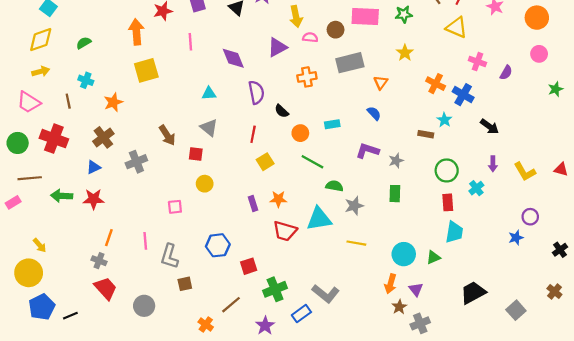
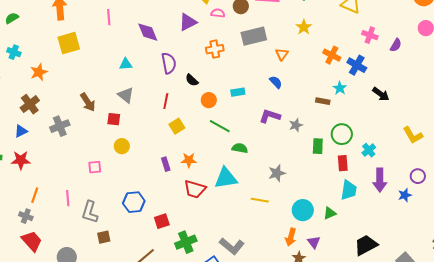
purple arrow: (493, 164) -> (380, 180), moved, size x1.6
green rectangle: (395, 194) -> (318, 146), moved
gray star: (354, 206) -> (277, 173), moved

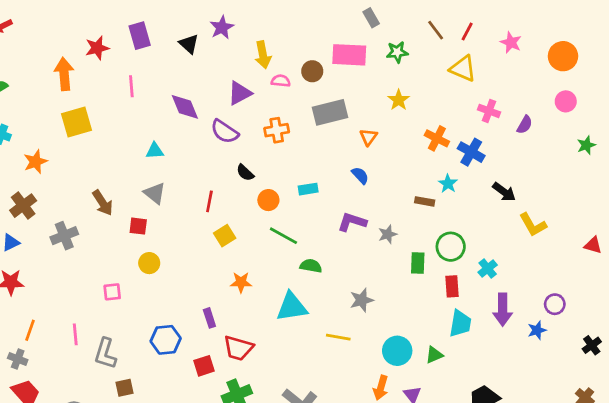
purple semicircle: (169, 63) -> (225, 132), moved, turned 135
yellow L-shape: (413, 135) -> (533, 225), moved
purple rectangle: (166, 164) -> (209, 318), moved
red trapezoid: (195, 189) -> (238, 348), moved

